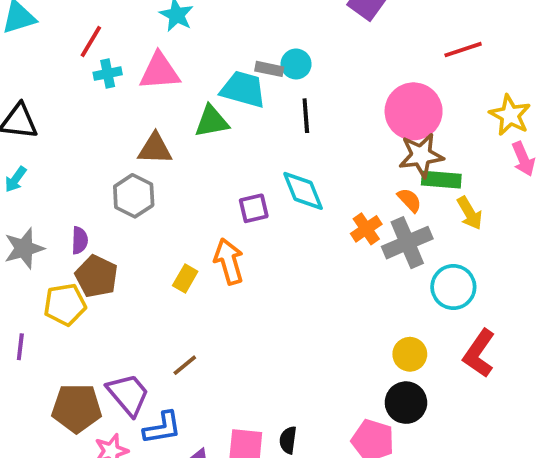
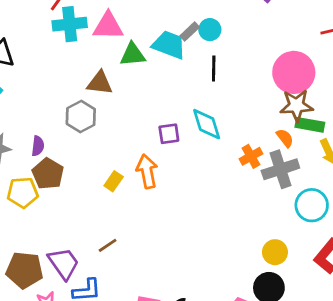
gray rectangle: (269, 69) -> (190, 31), turned -60
cyan cross: (108, 74) -> (70, 24), size x1.6
green triangle: (212, 121) -> (133, 55), moved

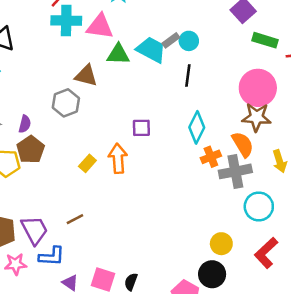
cyan diamond: (207, 124) -> (197, 127), moved, turned 36
green rectangle: (310, 125) -> (265, 40), moved
orange semicircle: (285, 138) -> (243, 144), size x1.5

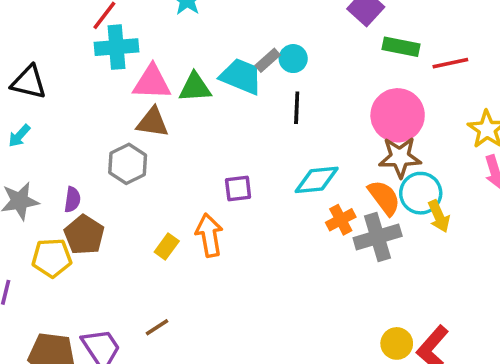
pink triangle: (100, 27) -> (152, 82), moved
cyan diamond: (197, 127) -> (317, 180), turned 64
cyan circle: (259, 206) -> (421, 193), moved
yellow circle: (221, 244) -> (397, 343), moved

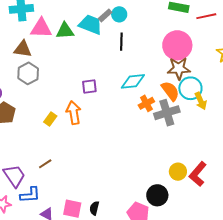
brown triangle: (152, 122) -> (23, 49), moved

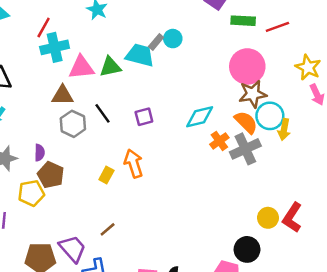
black line: (121, 42) -> (102, 113), moved, turned -30
purple square: (89, 87) -> (144, 117), moved
yellow arrow: (201, 101) -> (284, 129), turned 42

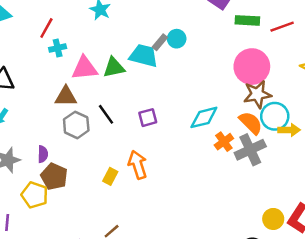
cyan cross: (55, 47) -> (58, 48), size x0.6
yellow arrow: (284, 129) -> (289, 130), turned -100
yellow pentagon: (31, 193) -> (35, 195), turned 30

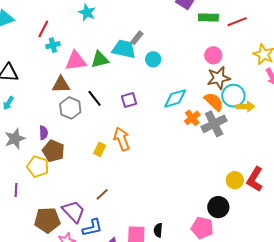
cyan circle: (177, 39) -> (153, 59), moved
pink circle: (252, 67) -> (213, 55), size x0.6

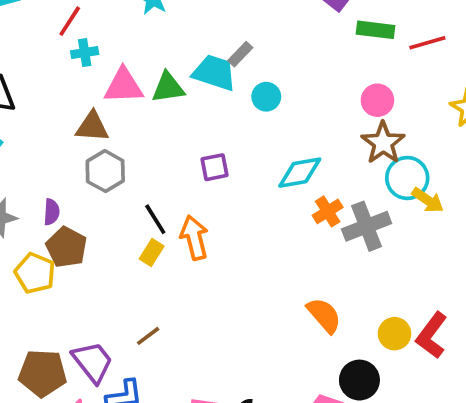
brown star: (219, 78) -> (383, 143), turned -30
black line: (95, 98) -> (155, 219), moved
orange semicircle: (214, 102) -> (324, 315), moved
yellow arrow: (246, 107) -> (428, 200), turned 30

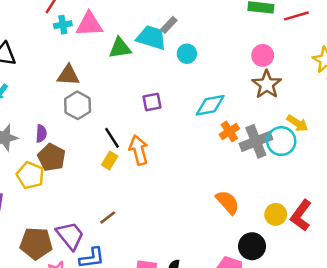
pink triangle: (124, 86) -> (89, 24), moved
cyan circle: (407, 178) -> (281, 141), moved

